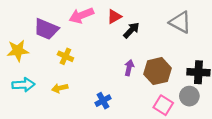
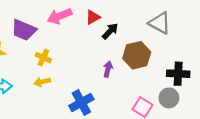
brown hexagon: (158, 71) -> (137, 55), moved
yellow arrow: (60, 88) -> (42, 82), moved
blue cross: (103, 101) -> (81, 103), size x1.5

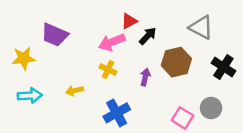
pink arrow: (59, 16) -> (112, 42), moved
yellow cross: (43, 58) -> (108, 70), moved
black cross: (178, 74) -> (223, 67), moved, turned 30

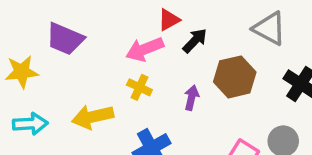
yellow arrow: (74, 91) -> (93, 117), size x1.6

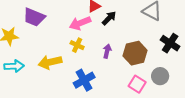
brown hexagon: (235, 77) -> (135, 53), moved

